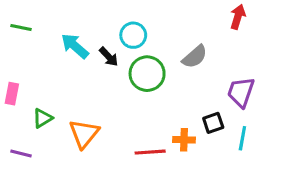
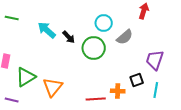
red arrow: (238, 17) -> (144, 11), moved
cyan circle: (133, 35) -> (104, 23), moved
green triangle: (43, 118) -> (26, 77), size x1.5

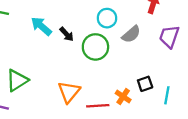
purple trapezoid: (155, 60) -> (169, 37), moved
orange triangle: (53, 87) -> (69, 92), moved
orange cross: (118, 91) -> (123, 96), turned 32

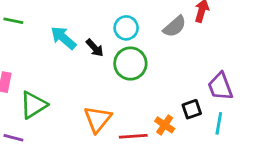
cyan circle: (107, 18) -> (126, 28), moved
gray semicircle: (131, 34) -> (175, 26), moved
purple trapezoid: (169, 37) -> (220, 86), moved, turned -40

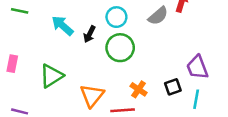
black arrow: (95, 48) -> (89, 34), turned 70
green triangle: (33, 105) -> (51, 76), moved
orange cross: (165, 125) -> (139, 89), moved

